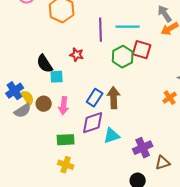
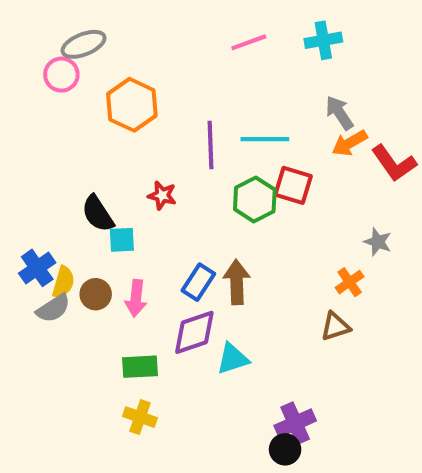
yellow semicircle: (28, 98) -> (63, 282), turned 49
purple cross: (143, 148) -> (295, 423), moved
brown triangle: (163, 163) -> (335, 326), moved

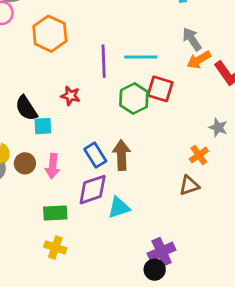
blue rectangle: (198, 282) -> (95, 155), turned -65

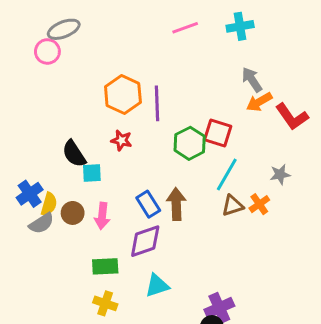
orange hexagon: (50, 34) -> (123, 94), moved
cyan line: (141, 57) -> (227, 174), moved, turned -60
gray star: (218, 127) -> (280, 174), turned -30
brown triangle: (189, 185) -> (233, 206), moved
cyan triangle: (119, 207) -> (157, 286), moved

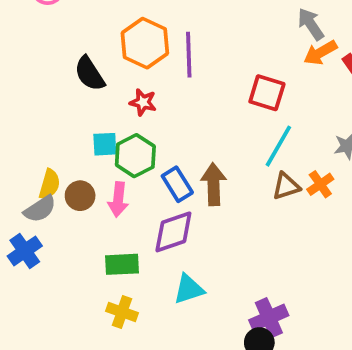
green hexagon: (190, 143) -> (135, 156), moved
black semicircle: (74, 154) -> (90, 74), moved
blue cross: (30, 194) -> (25, 251), moved

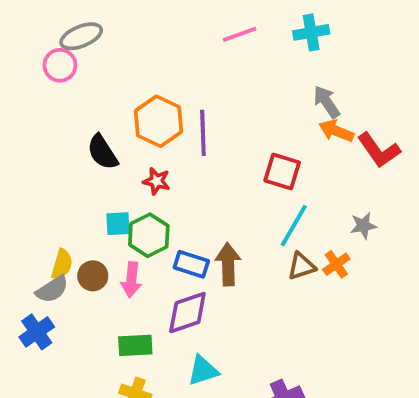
orange arrow: (320, 53) -> (336, 131), turned 52
blue rectangle: (177, 184) -> (191, 264), turned -40

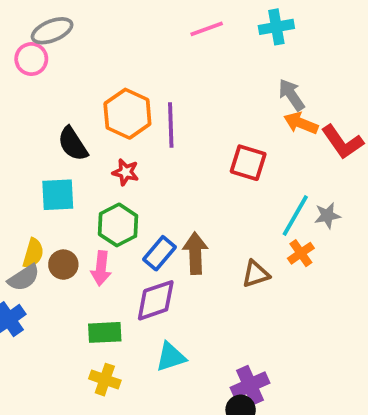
cyan square: (118, 224) -> (58, 195), moved, size x1.4
cyan line: (294, 226) -> (295, 216), moved
blue rectangle: (191, 264) -> (159, 253), turned -68
brown triangle: (301, 266) -> (256, 274), moved

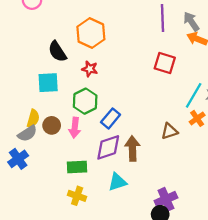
purple line: (171, 125) -> (162, 18), moved
brown arrow: (195, 253) -> (132, 148), moved

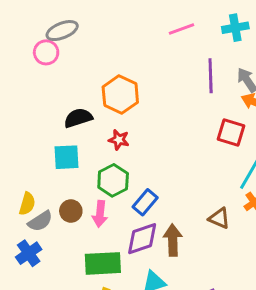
black semicircle: (57, 52) -> (78, 118), turned 105
red square: (165, 63) -> (231, 132), moved
yellow semicircle: (33, 118) -> (27, 204), moved
brown triangle: (169, 131) -> (219, 218), turned 42
green rectangle: (77, 167) -> (103, 263), size x1.4

